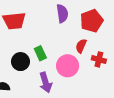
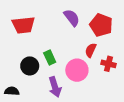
purple semicircle: (62, 14) -> (72, 18), turned -30
red pentagon: (92, 21) -> (101, 25), turned -30

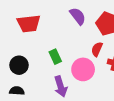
black circle: (30, 66) -> (19, 65), moved

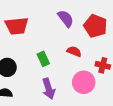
red semicircle: (97, 49) -> (74, 51), moved, turned 88
pink circle: (83, 69) -> (84, 82), moved

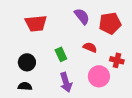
red pentagon: (95, 26) -> (110, 23), turned -30

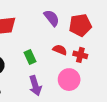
red cross: (117, 60) -> (80, 55), moved

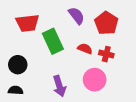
red pentagon: (80, 25) -> (106, 23), turned -30
green rectangle: (30, 57) -> (53, 41), moved, size x1.6

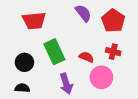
green rectangle: (53, 41) -> (54, 52), moved
red semicircle: (85, 49) -> (86, 57), moved

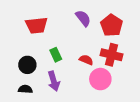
green rectangle: (54, 52) -> (56, 55), size x0.6
red cross: (113, 52) -> (112, 55), size x1.5
purple arrow: (66, 84) -> (54, 81), moved

